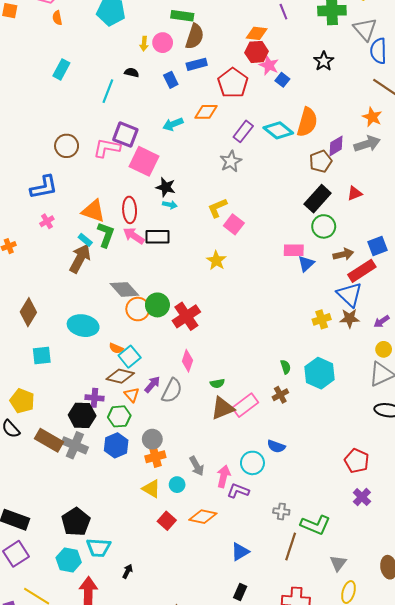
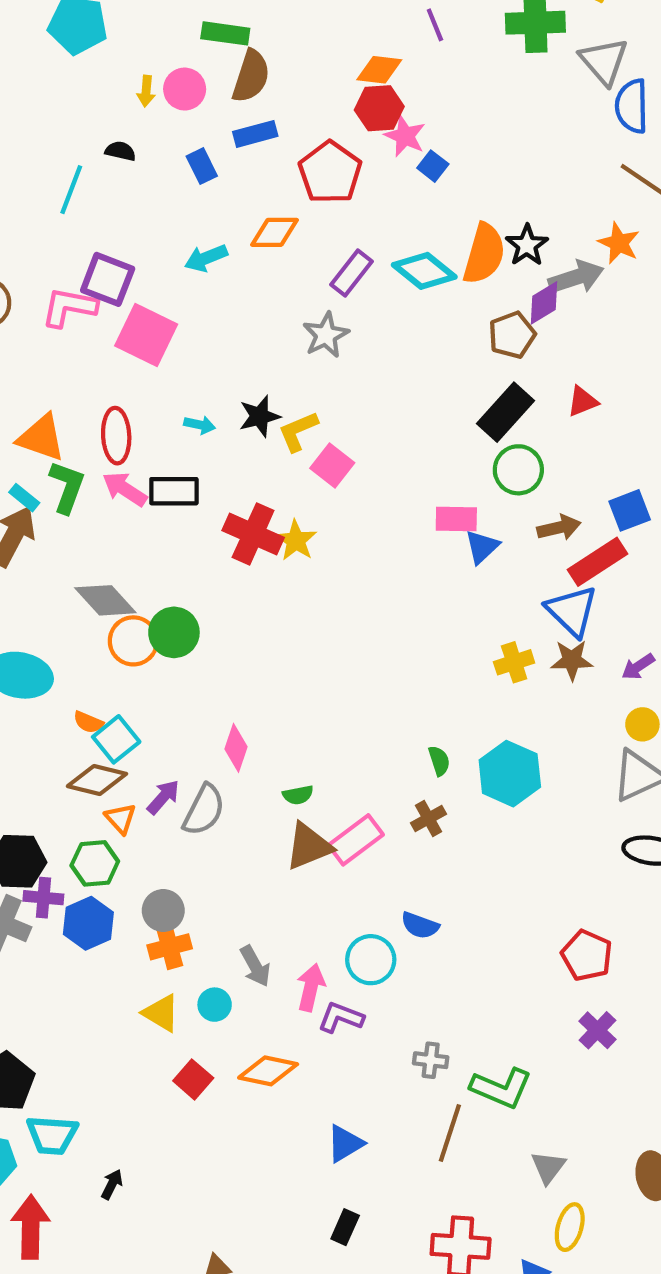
black star: (324, 61) -> (527, 245), moved
gray arrow: (367, 144) -> (576, 277), moved
black star: (166, 187) -> (259, 416), moved, turned -30
red cross: (186, 316) -> (253, 534), moved, turned -32
purple cross: (94, 398) -> (43, 898), moved

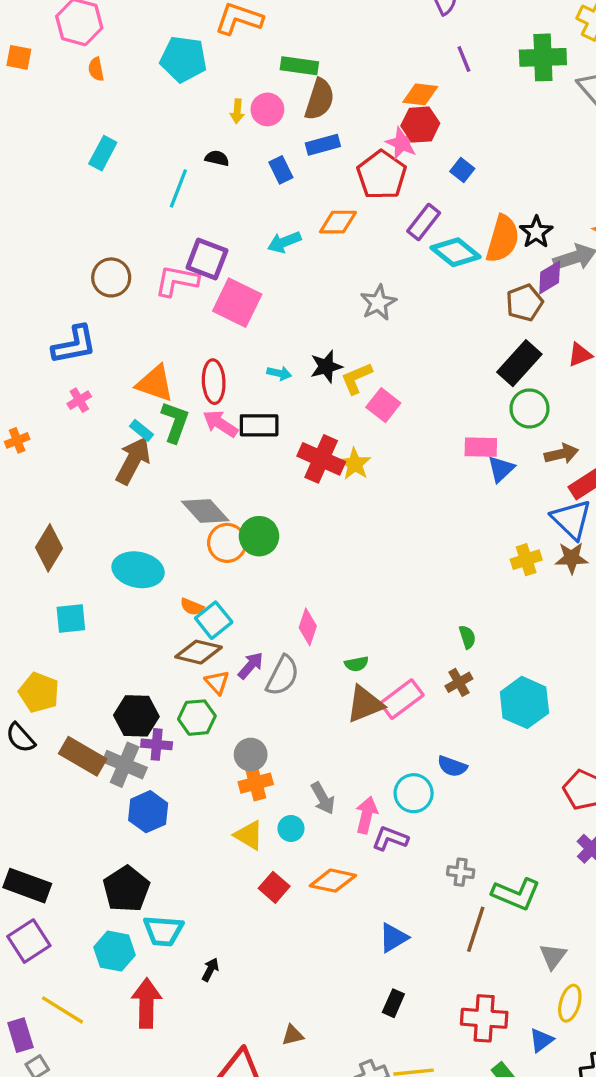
pink star: (405, 136) -> (402, 143), moved
purple rectangle: (351, 273) -> (424, 222), moved
cyan hexagon: (510, 774) -> (524, 702), moved
blue hexagon: (88, 923) -> (148, 812), moved

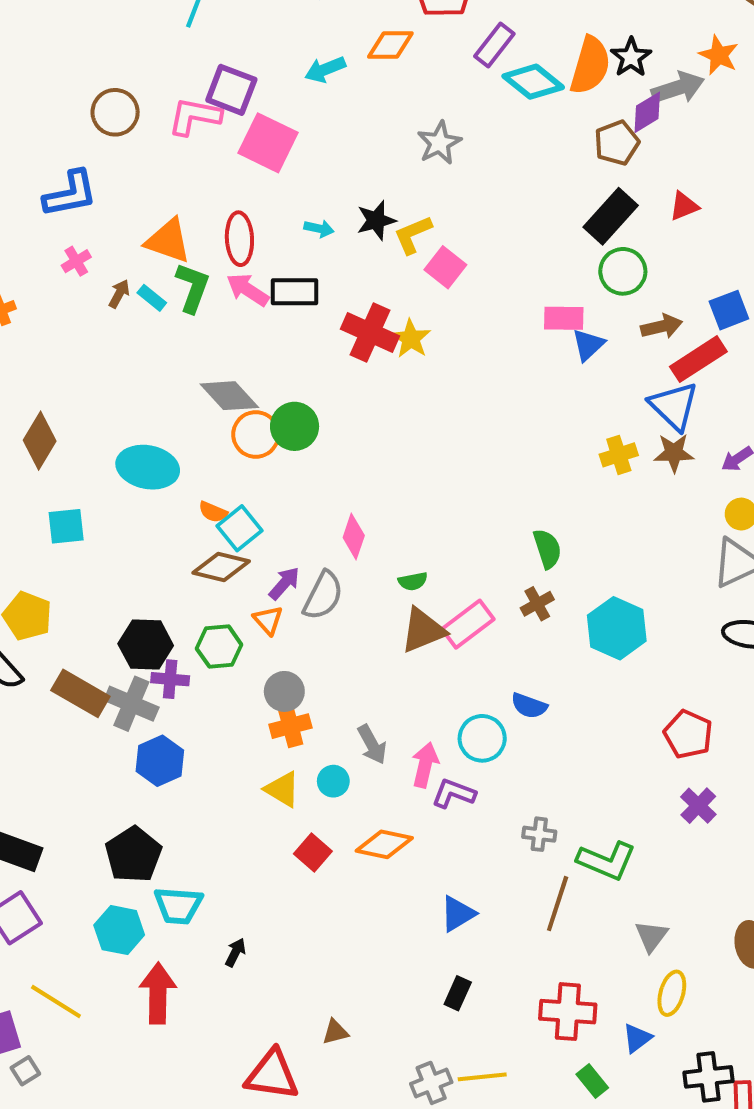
brown arrow: (133, 461) -> (119, 294), moved, size x0.5
green semicircle: (467, 637) -> (547, 549), size x1.4
orange triangle: (217, 682) -> (268, 620), moved

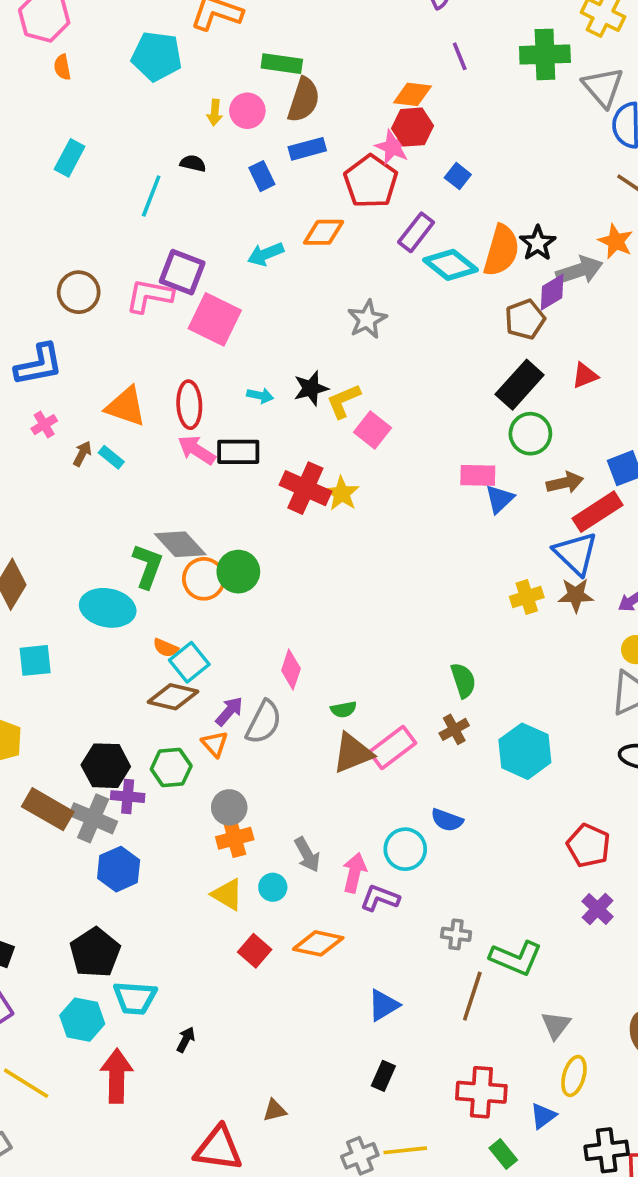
green L-shape: (193, 288) -> (148, 566), moved

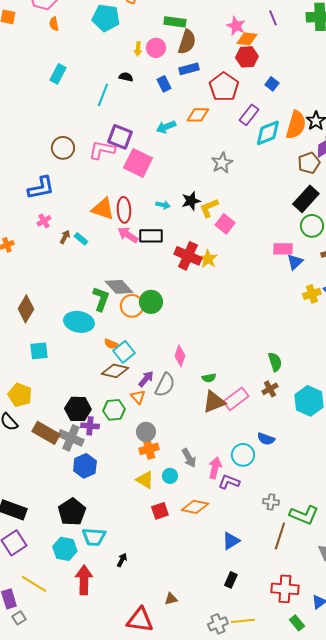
pink star: (393, 147) -> (236, 26), moved
cyan diamond: (451, 265) -> (268, 133), turned -60
orange triangle: (126, 406) -> (103, 209), moved
yellow cross: (527, 597) -> (312, 294), moved
red square: (255, 951) -> (160, 511), turned 30

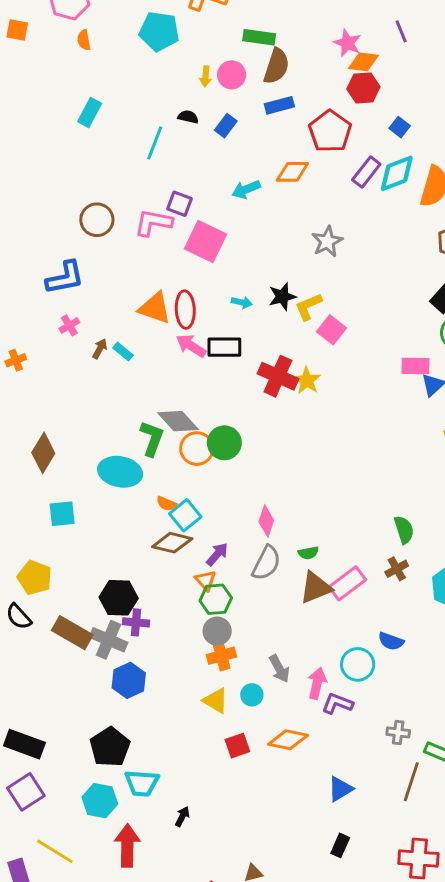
blue rectangle: (164, 84) -> (226, 126), moved, turned 63
cyan diamond: (268, 133) -> (397, 173), moved
purple square: (120, 137) -> (179, 204), size x0.7
gray semicircle: (165, 385) -> (266, 563), moved
green hexagon: (114, 410) -> (216, 599), moved

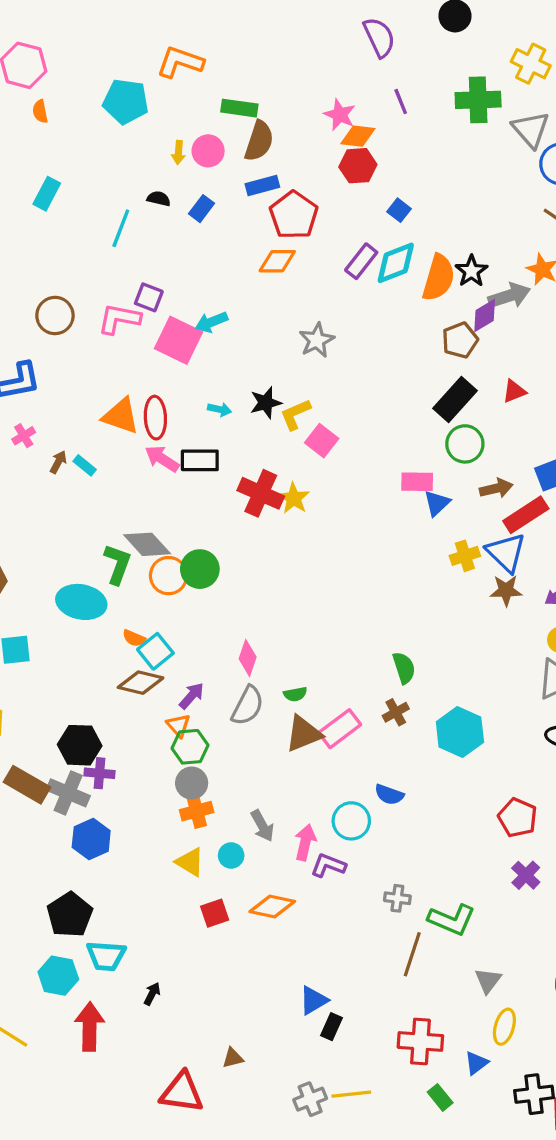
red pentagon: (330, 131) -> (294, 215), moved
cyan arrow: (246, 189) -> (211, 322), moved
blue triangle: (340, 789) -> (313, 1000), moved

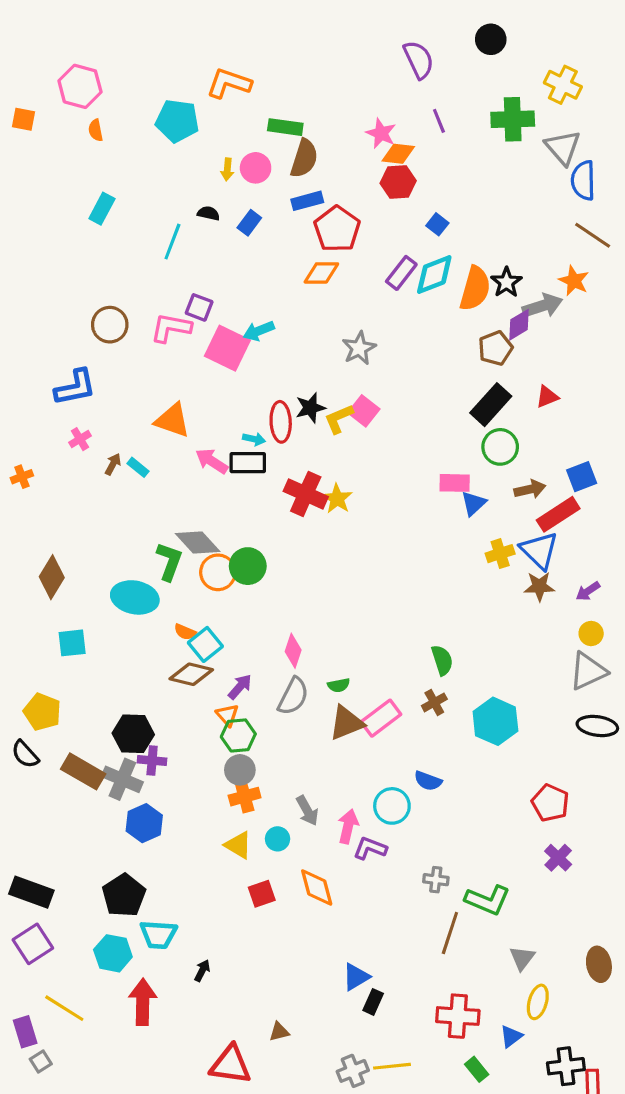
cyan arrow: (220, 409) -> (254, 439), moved
red ellipse: (155, 418) -> (281, 422), moved
pink square: (322, 441) -> (364, 411), moved
orange diamond: (272, 906) -> (317, 887), turned 63

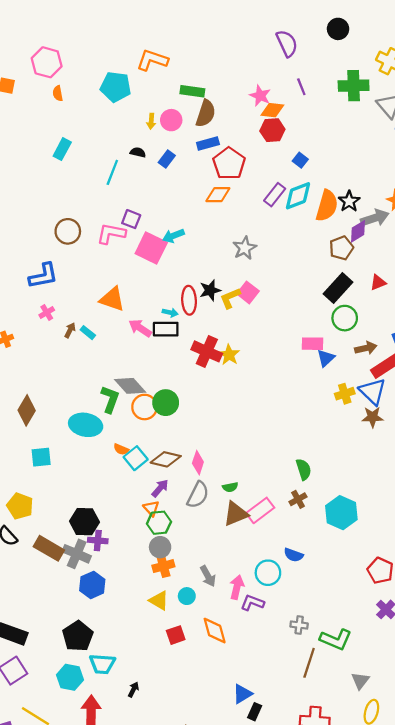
brown diamond: (191, 674) -> (166, 459), moved

